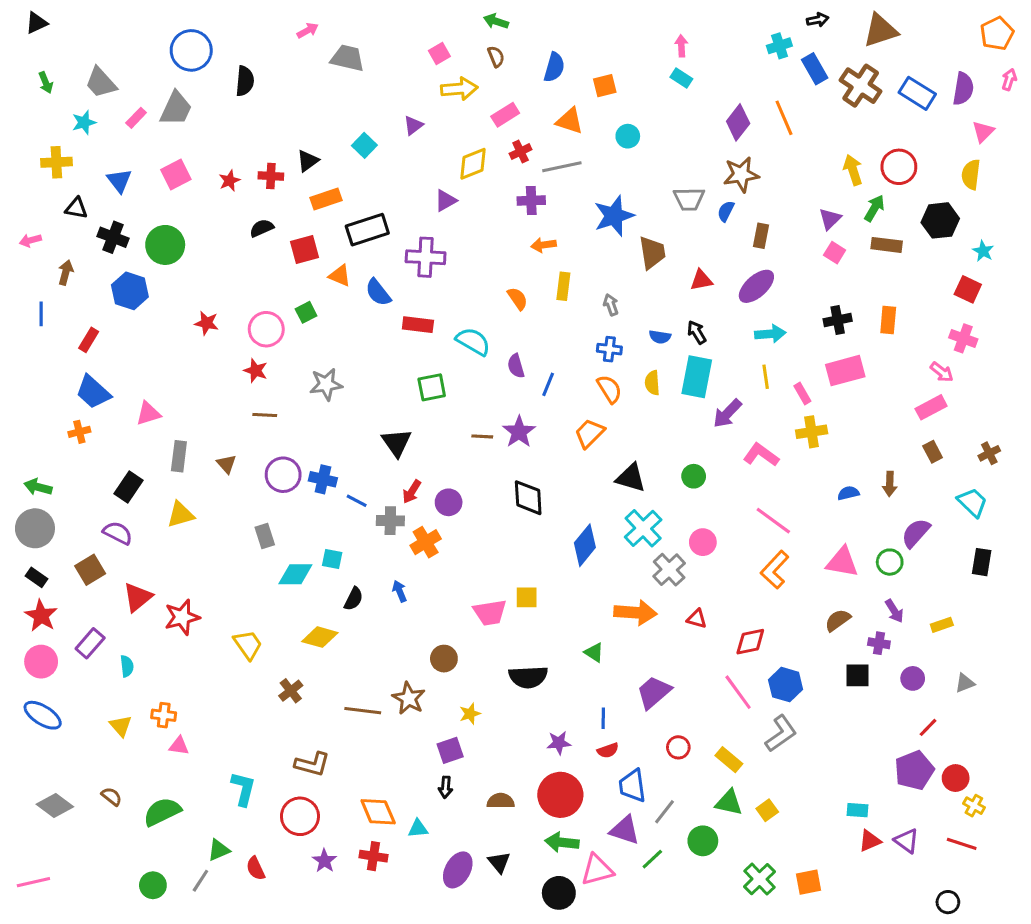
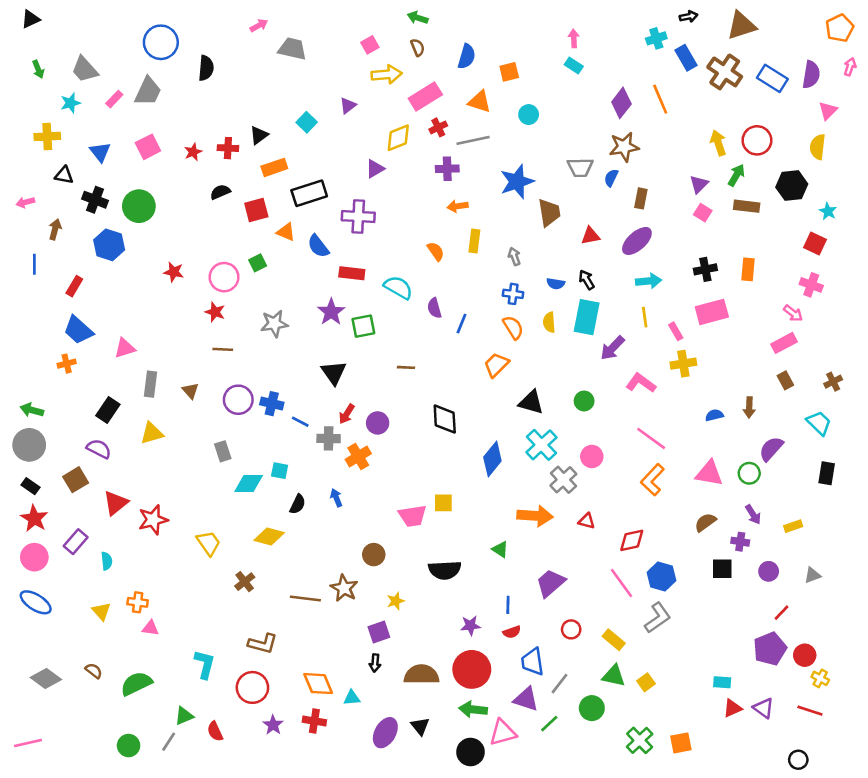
pink rectangle: (505, 115) -> (425, 96), size x1.4
purple star: (519, 432) -> (331, 312), moved
brown semicircle: (501, 801) -> (421, 675), size x1.5

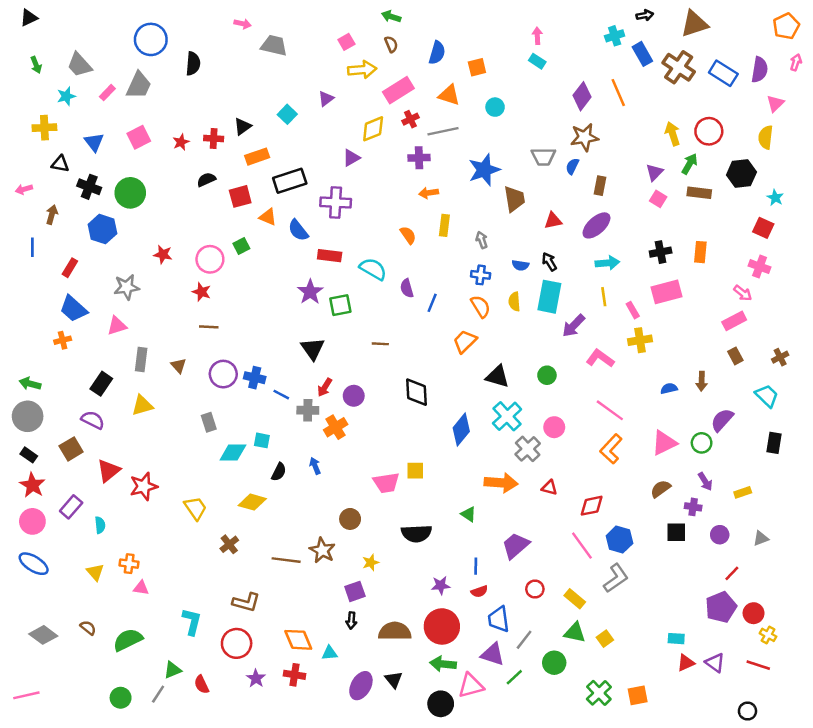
pink arrow: (259, 25) -> (243, 24), turned 42
gray star: (274, 324) -> (127, 287), moved
pink triangle: (709, 473) -> (664, 443), turned -36

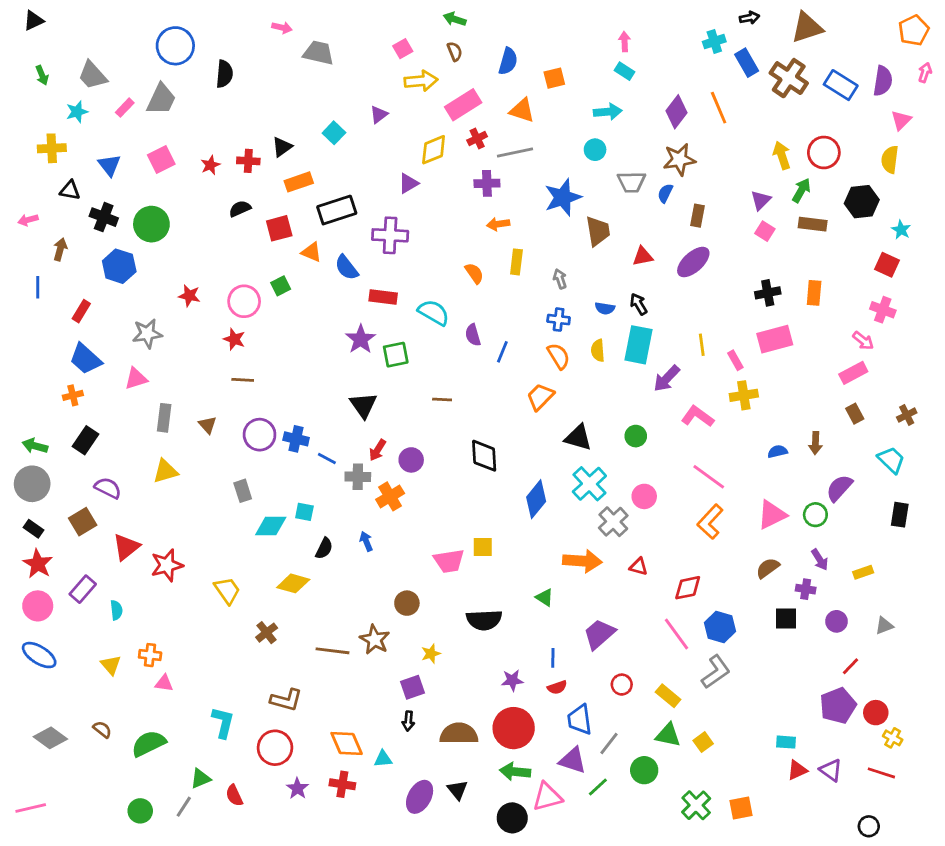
cyan circle: (495, 107) -> (595, 150), moved
cyan arrow: (607, 263) -> (608, 112), moved
black rectangle: (101, 384) -> (85, 440), moved

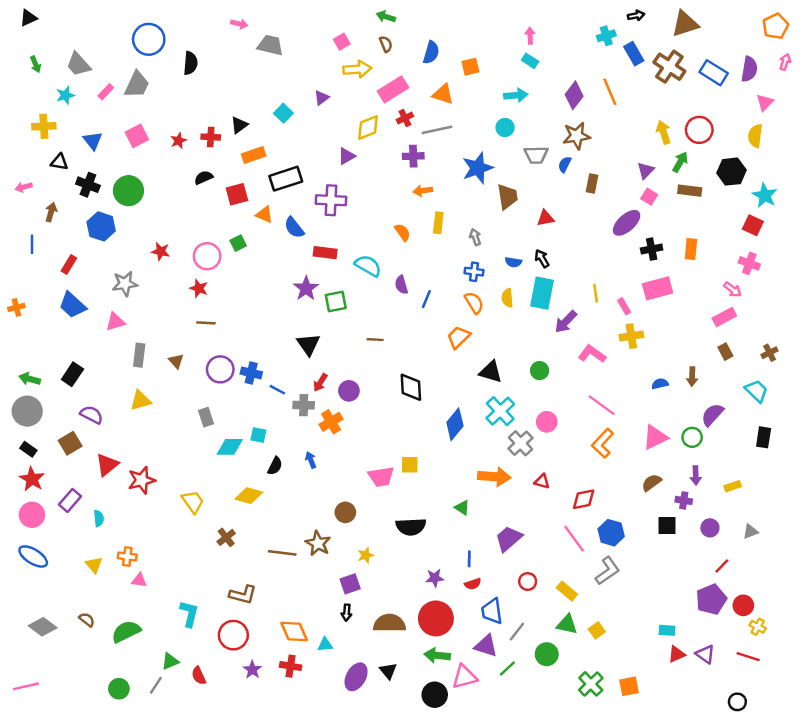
cyan star: (901, 230) -> (765, 195), size x1.5
purple ellipse: (693, 262) -> (627, 223), moved
orange cross: (73, 395) -> (16, 307), moved
purple arrow: (820, 560) -> (696, 475), turned 30

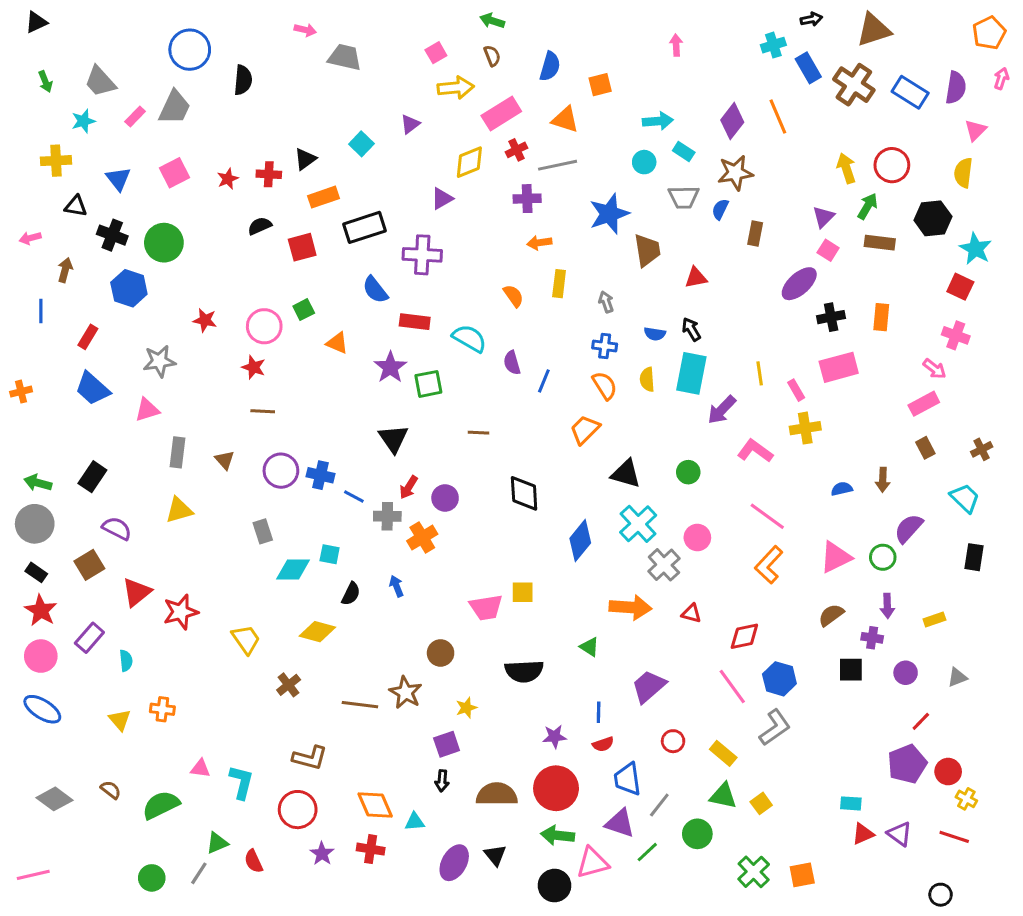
cyan rectangle: (530, 61) -> (684, 151), moved
orange triangle: (264, 214) -> (337, 343), moved
pink triangle: (139, 580) -> (200, 768), moved

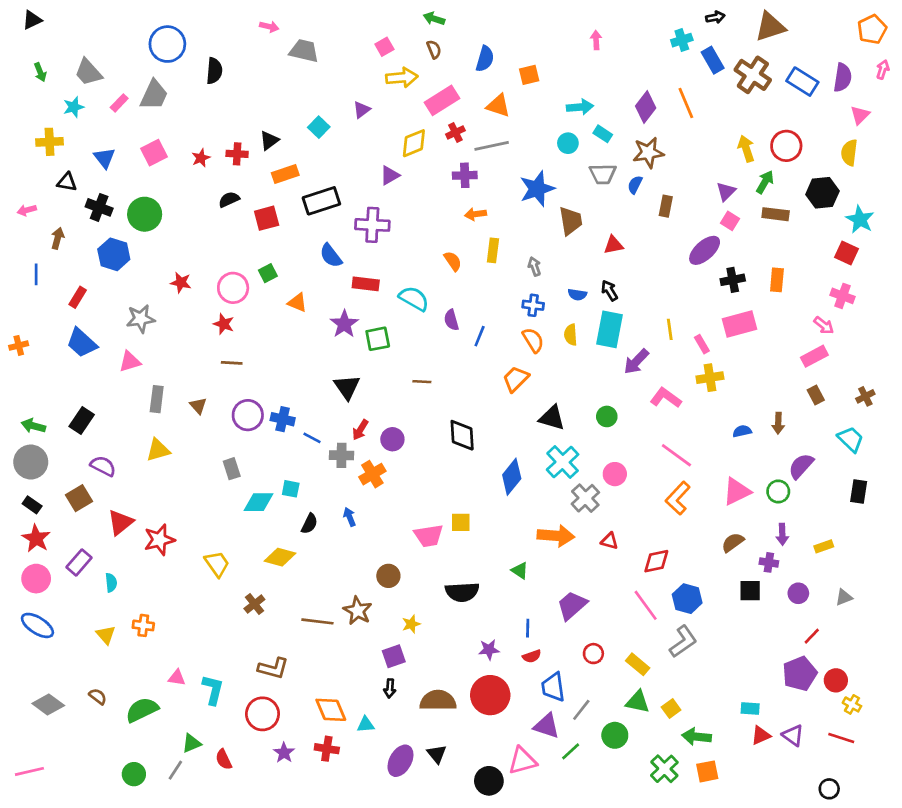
green arrow: (558, 835) -> (697, 737), moved

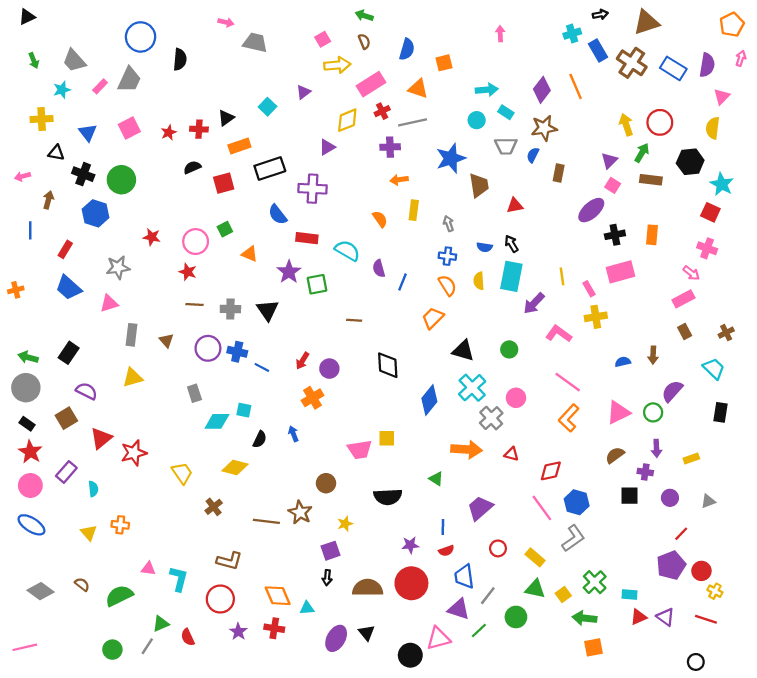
black triangle: (347, 387) -> (268, 310), moved
gray cross: (342, 455) -> (230, 309), moved
green cross: (664, 769) -> (595, 582), moved

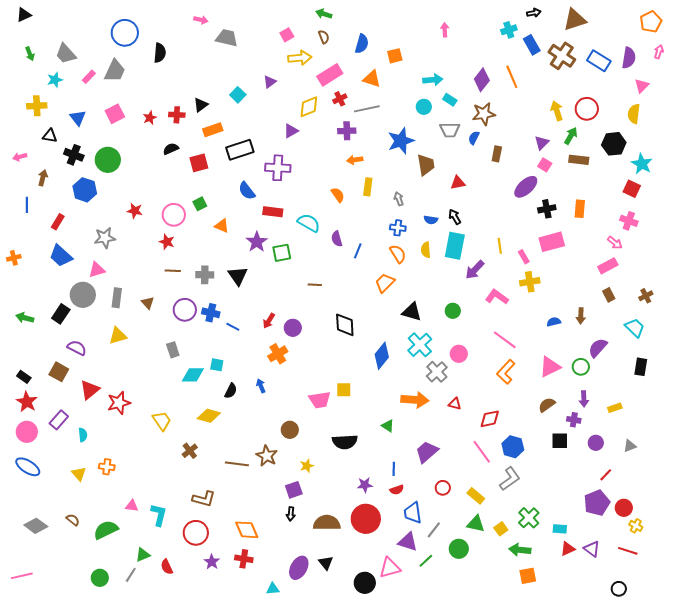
gray circle: (26, 388) -> (83, 295), moved
brown square: (66, 418) -> (59, 372), turned -30
cyan triangle: (307, 608) -> (273, 589), moved

